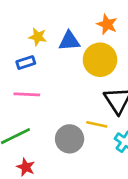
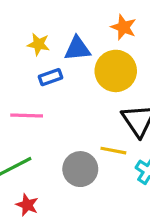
blue rectangle: (26, 63) -> (50, 77), moved

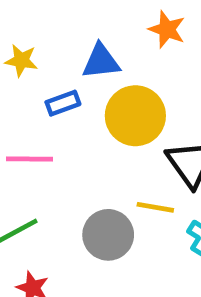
yellow star: (38, 44) -> (21, 60), moved
yellow circle: (116, 71) -> (135, 116), moved

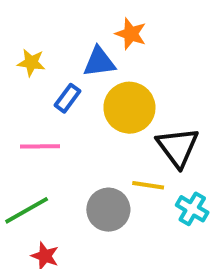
orange star: (167, 29) -> (131, 34), moved
blue rectangle: (63, 103) -> (68, 98), turned -32

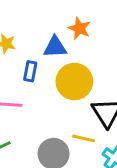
blue rectangle: (68, 98) -> (30, 71), turned -30

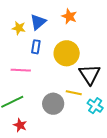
blue triangle: (55, 47) -> (38, 22), moved, turned -36

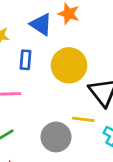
blue triangle: (38, 22) -> (41, 24), moved, turned -42

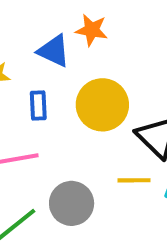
gray circle: (56, 137) -> (72, 203), moved

